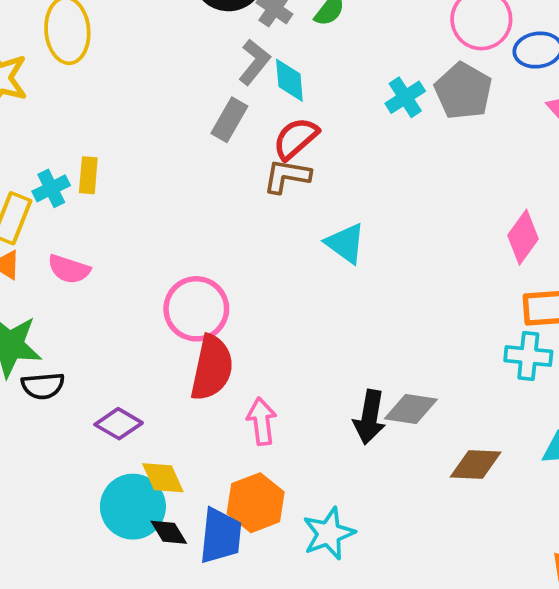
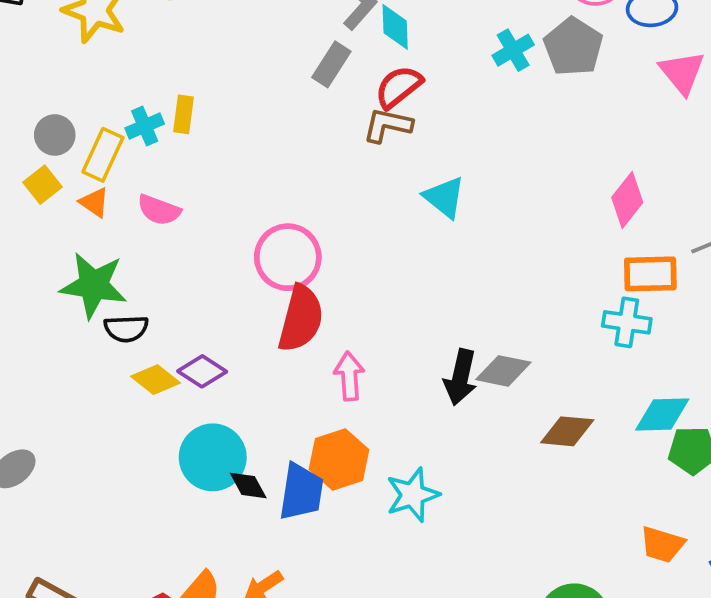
yellow diamond: (163, 478) -> (155, 380), moved, turned -30

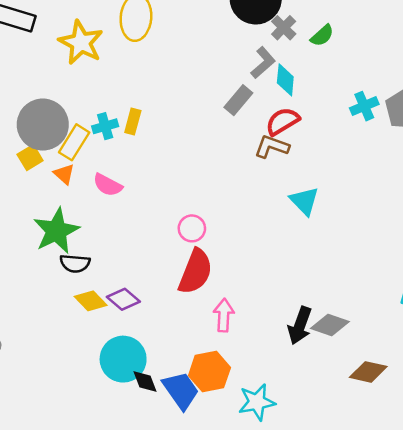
gray circle: (55, 135) -> (43, 125), size x1.8
pink circle: (288, 257) -> (192, 228), size x0.6
green star: (94, 285) -> (56, 231), turned 30
blue trapezoid: (301, 492) -> (181, 390), turned -51

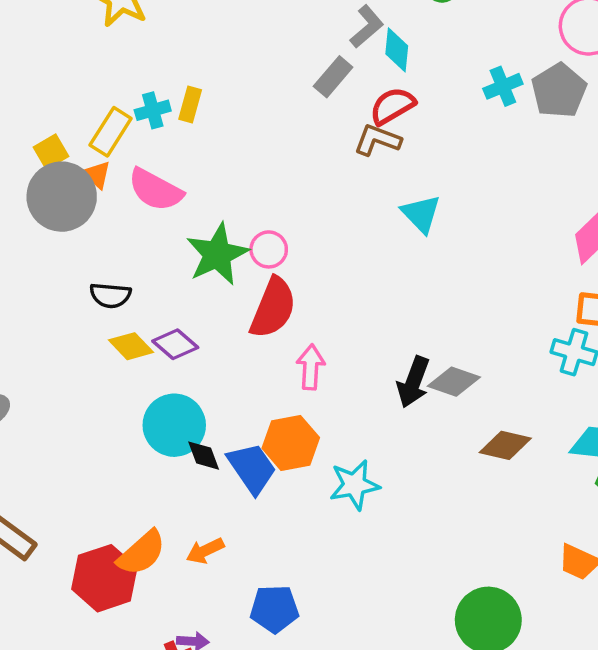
gray circle: (43, 125) -> (62, 197), moved
pink semicircle: (108, 185) -> (155, 190), size x1.4
green star: (56, 231) -> (217, 254), moved

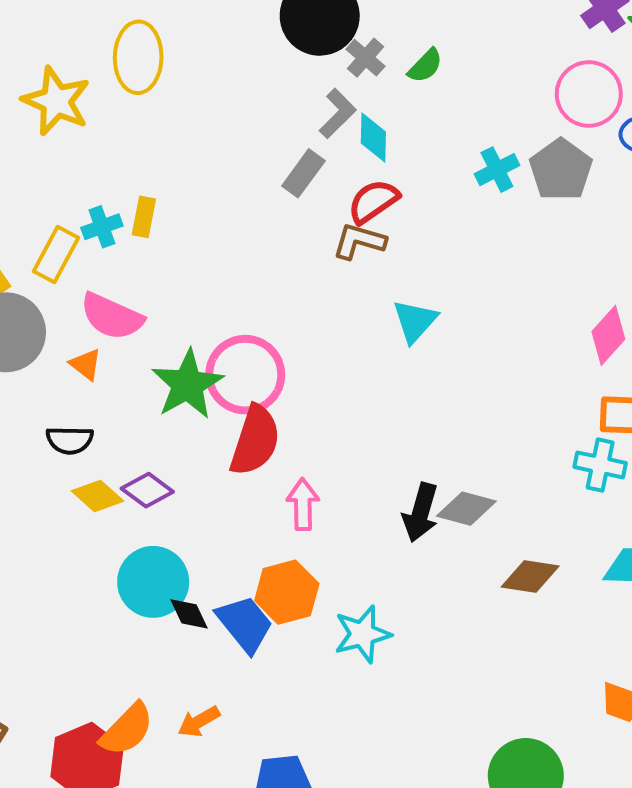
orange triangle: (97, 175) -> (86, 364), moved
cyan triangle: (421, 214) -> (415, 321), turned 30
pink circle: (269, 249) -> (245, 375), size x1.8

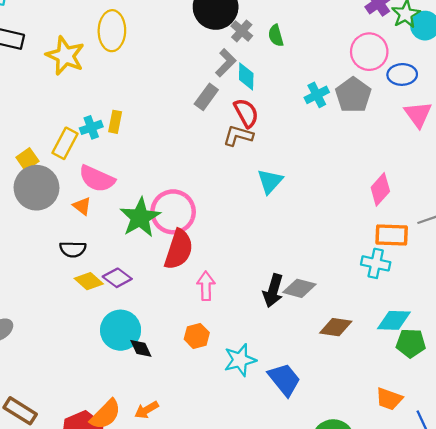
green semicircle: (425, 66) -> (276, 36), turned 120
red semicircle: (373, 201) -> (246, 113), turned 96
orange hexagon: (287, 592) -> (197, 336), size x0.7
blue trapezoid: (245, 624) -> (284, 379), moved

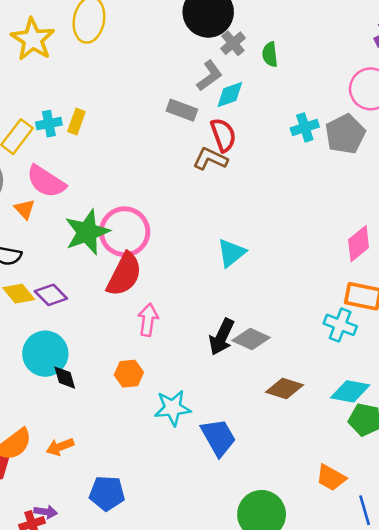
cyan diamond: (246, 76) -> (230, 95), turned 60
gray rectangle: (206, 97) -> (182, 110), turned 65
cyan triangle: (270, 181) -> (231, 253), moved

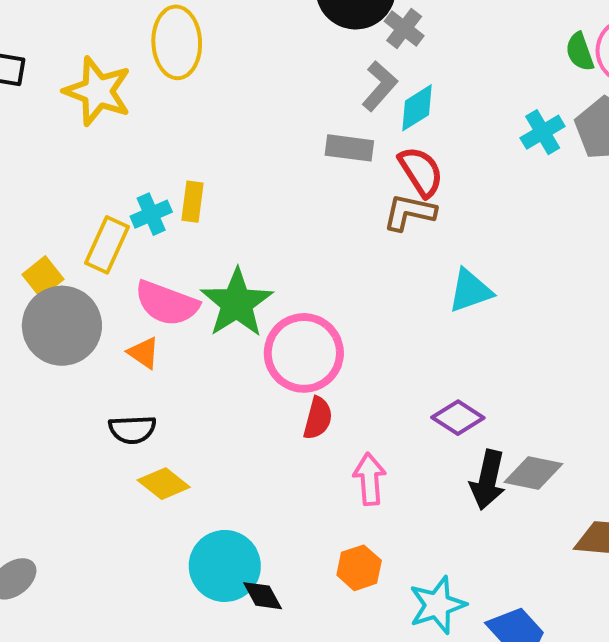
green semicircle: (270, 54) -> (580, 52), moved
green star: (87, 232) -> (237, 303), moved
cyan triangle: (231, 253) -> (470, 291), moved, turned 32
red semicircle: (124, 274) -> (318, 418), size x0.6
purple diamond: (51, 295) -> (458, 418), moved

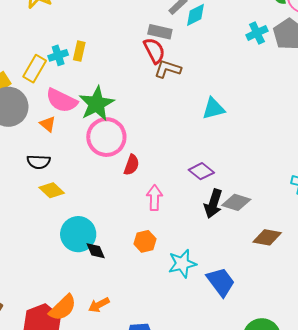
red semicircle: (421, 172) -> (154, 51), moved
brown L-shape: (409, 212) -> (168, 69), moved
pink circle: (304, 353) -> (106, 137), moved

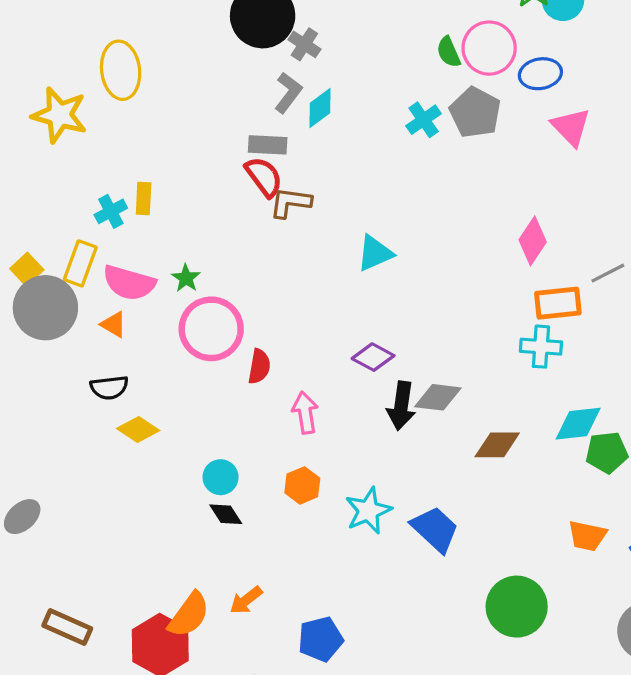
yellow rectangle: (35, 69) -> (80, 263), moved
green star: (97, 104) -> (186, 278), size x0.5
cyan circle: (78, 234) -> (221, 477), moved, size x0.6

